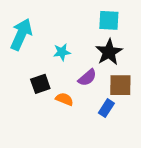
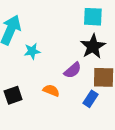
cyan star: (62, 52) -> (32, 51), moved
black square: (40, 84) -> (13, 95), moved

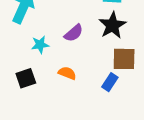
cyan star: (32, 51) -> (40, 45), moved
purple semicircle: (73, 70) -> (74, 33), moved

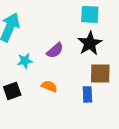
blue rectangle: (110, 82) -> (87, 94), turned -35

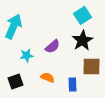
cyan square: (90, 14) -> (83, 15), turned -36
blue rectangle: (87, 94) -> (73, 84), moved

